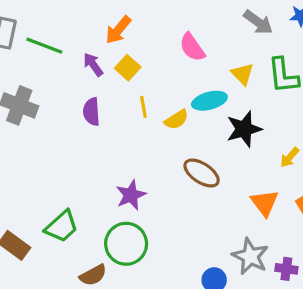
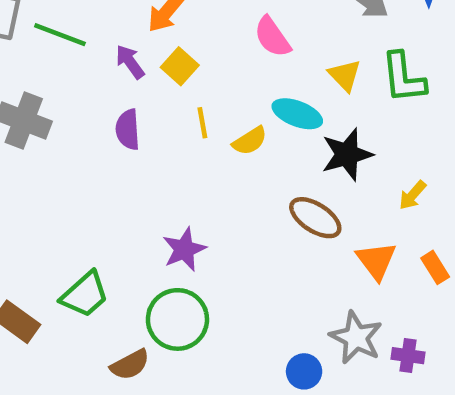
cyan ellipse: (209, 101) -> (297, 114), turned 36
brown ellipse: (202, 173) -> (315, 218), moved

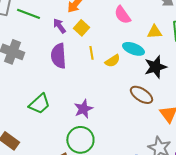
yellow triangle: (345, 75) -> (154, 32), turned -49
purple semicircle: (128, 130) -> (58, 56), size x1.4
green trapezoid: (85, 295) -> (39, 104), moved

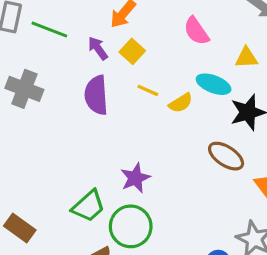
yellow line: (91, 53) -> (148, 90), turned -56
green trapezoid: (39, 104) -> (88, 206), moved

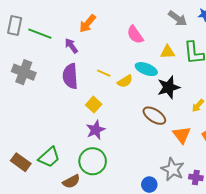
yellow square: (132, 51) -> (94, 105), moved
green trapezoid: (88, 206) -> (49, 157), moved

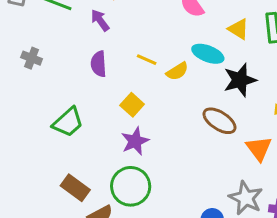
yellow triangle: (168, 52) -> (238, 29), turned 35
gray cross: (24, 72) -> (32, 58), size x0.6
purple semicircle: (70, 76) -> (99, 64), size x0.7
green trapezoid: (49, 157) -> (68, 122), moved
brown rectangle: (21, 162) -> (75, 188), moved

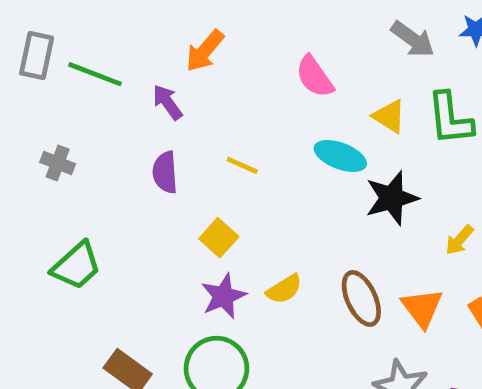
yellow semicircle: (177, 71) -> (284, 289), moved
brown ellipse: (219, 121) -> (361, 298), moved, turned 32
green trapezoid: (68, 122) -> (76, 266), moved

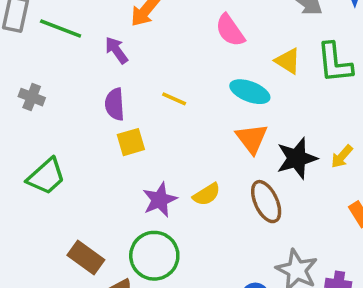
black star: (392, 198) -> (297, 158), moved
yellow square: (219, 238) -> (131, 142), moved, turned 32
orange triangle: (422, 308) -> (252, 139), moved

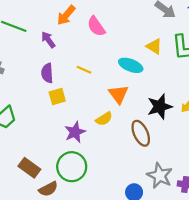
pink semicircle: (230, 30) -> (96, 26), moved
orange triangle: (252, 139) -> (118, 94), moved
yellow semicircle: (207, 194) -> (104, 119), moved

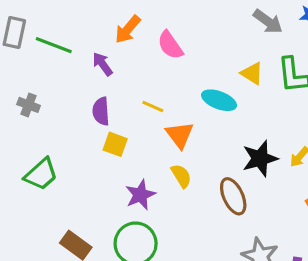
orange triangle: (118, 94) -> (180, 135), moved
yellow square: (57, 97) -> (115, 144), turned 36
yellow semicircle: (104, 119) -> (181, 176), turned -90

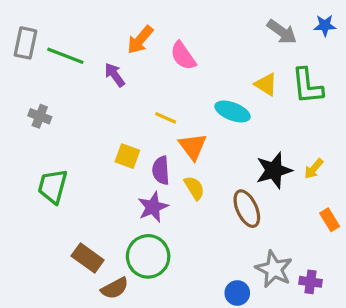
purple semicircle: (101, 111) -> (161, 170), moved
green trapezoid: (41, 174) -> (53, 186), turned 147

